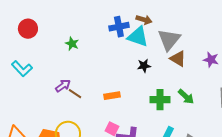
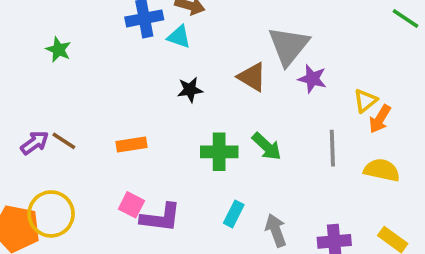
cyan triangle: (138, 37) -> (179, 37), size x0.6
gray triangle: (169, 40) -> (289, 46), moved
purple arrow: (63, 86) -> (35, 143), moved

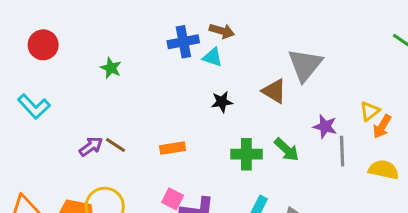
purple star: (312, 79) -> (325, 126), moved

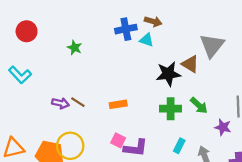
black star: (222, 102) -> (168, 74), moved, size x1.6
purple star: (325, 126) -> (223, 127), moved
purple arrow: (91, 147) -> (60, 103), turned 49

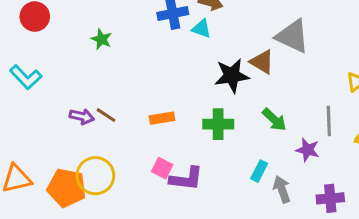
gray triangle: (212, 45) -> (292, 36), turned -44
green cross: (171, 109) -> (218, 124), moved
cyan rectangle: (179, 146) -> (259, 171), moved

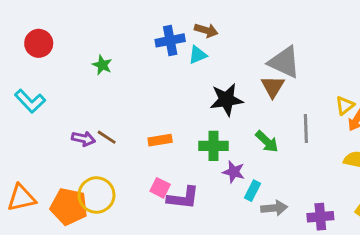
cyan triangle: (201, 29) -> (198, 55), turned -42
brown triangle: (262, 62) -> (273, 87), moved, turned 30
gray line: (329, 121) -> (306, 129), moved
purple star: (308, 150) -> (234, 172), moved
gray arrow: (282, 189) -> (274, 208), turned 105

